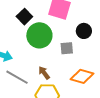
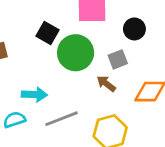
brown arrow: (44, 73) -> (106, 84), moved
gray line: (17, 77) -> (61, 119), turned -35

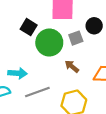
gray square: (118, 59) -> (76, 38), moved

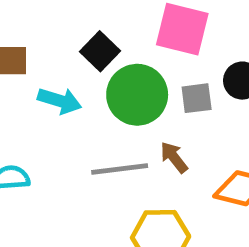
cyan arrow: (18, 73) -> (60, 101), moved
gray line: (37, 92) -> (120, 169), moved

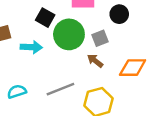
gray square: (197, 98) -> (100, 38), moved
gray line: (120, 169) -> (60, 89), moved

